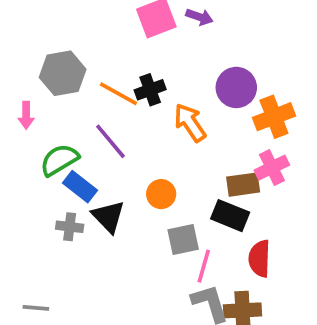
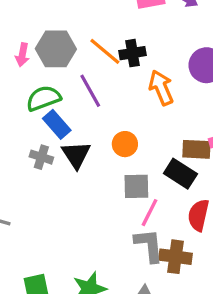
gray hexagon: (63, 73) -> (56, 49), moved

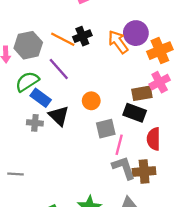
orange arrow: (161, 88) -> (118, 42), moved

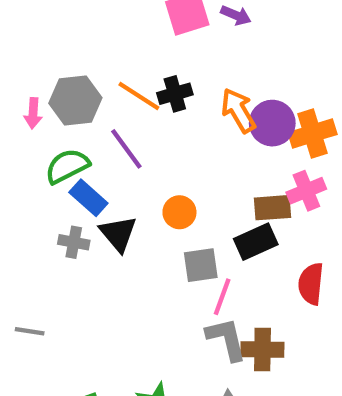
purple circle: (136, 33) -> (272, 123), moved
black rectangle: (135, 113) -> (256, 242), turned -50
red semicircle: (154, 139) -> (311, 284), moved

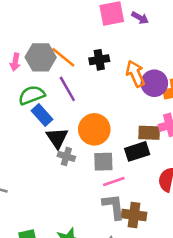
orange line: (139, 96) -> (63, 57), moved
orange circle: (179, 212) -> (94, 129), size x1.6
gray cross: (74, 242) -> (66, 156), moved
pink line: (222, 297) -> (114, 182), turned 45

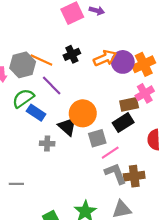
orange arrow: (135, 74) -> (105, 58), turned 105
black triangle: (57, 138) -> (67, 126), moved
gray cross: (66, 156) -> (47, 143), moved

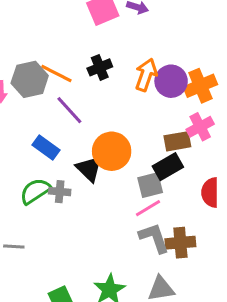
orange arrow: (105, 58) -> (146, 75), turned -50
green semicircle: (23, 98) -> (35, 191), moved
gray square: (97, 138) -> (150, 185), moved

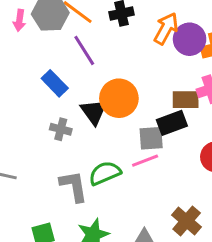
green semicircle: (35, 191) -> (105, 173), moved
gray L-shape: (154, 238) -> (74, 186), moved
brown cross: (180, 243) -> (187, 221), moved, turned 36

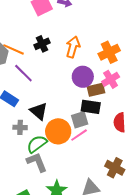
purple circle: (190, 39) -> (83, 77), moved
orange circle: (119, 98) -> (58, 131), moved
black rectangle: (172, 123) -> (91, 107), turned 42
green semicircle: (105, 173) -> (37, 144), moved

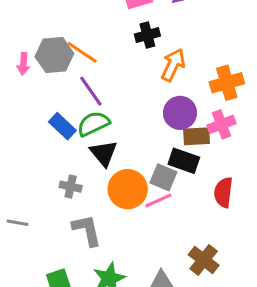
black cross: (42, 44) -> (147, 35), moved
gray square: (80, 120) -> (163, 177), turned 30
gray cross: (20, 127) -> (71, 187), moved
green semicircle: (37, 144) -> (93, 124), moved

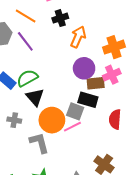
orange line: (82, 52) -> (26, 16), moved
purple line: (91, 91) -> (25, 41), moved
gray L-shape: (87, 230) -> (39, 143), moved

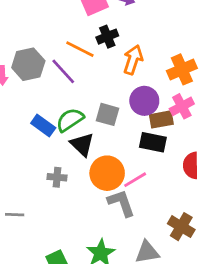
orange line: (26, 16) -> (80, 49), moved
gray square: (75, 111) -> (108, 114), moved
gray L-shape: (39, 143) -> (121, 203), moved

